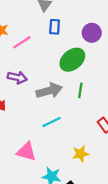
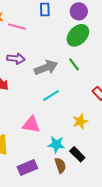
pink line: (22, 42) -> (17, 27), turned 54
green ellipse: (72, 60) -> (78, 35), moved
green line: (80, 90) -> (74, 64), turned -40

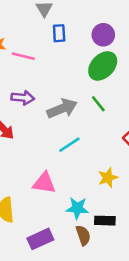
black rectangle: (77, 154) -> (105, 221), turned -42

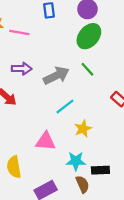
yellow star: (108, 178) -> (83, 129), moved

